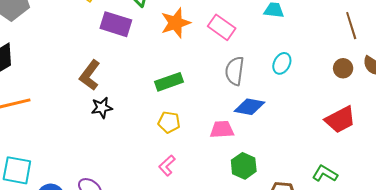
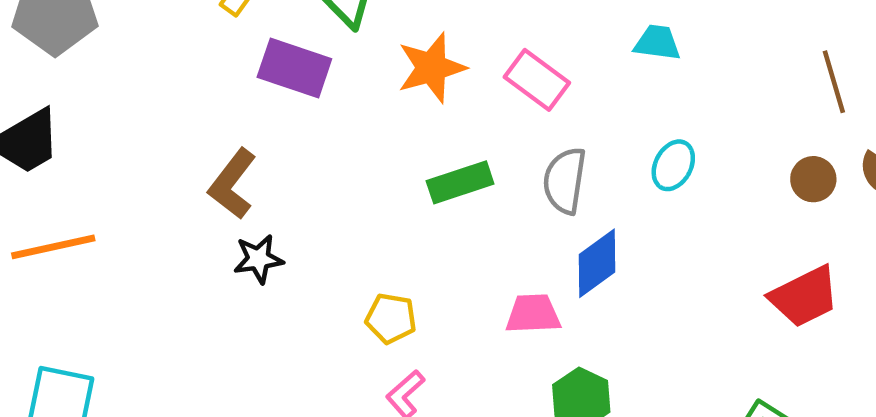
green rectangle: (169, 82) -> (460, 182), moved
blue diamond: (249, 107) -> (597, 263), turned -48
yellow pentagon: (169, 122) -> (391, 318), moved

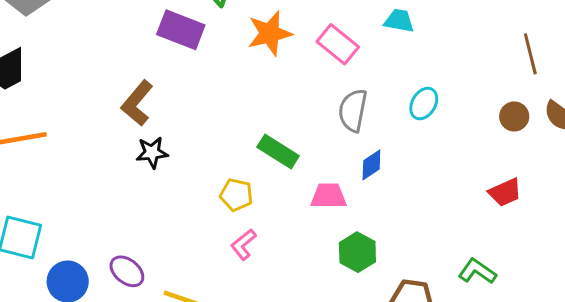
cyan trapezoid: (657, 43) -> (399, 21), moved
green rectangle: (460, 182) -> (278, 151), moved, turned 48
blue diamond: (597, 263) -> (371, 165), size x0.7
red trapezoid: (804, 297) -> (505, 192), size x0.7

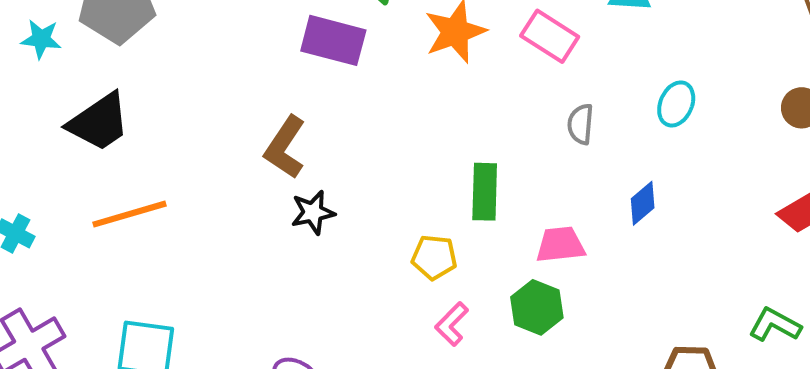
gray semicircle: (353, 110) -> (581, 124), size x0.7
green rectangle: (278, 151) -> (485, 192), turned 66
blue diamond: (371, 165) -> (643, 203), moved
green hexagon: (357, 252) -> (537, 307), moved

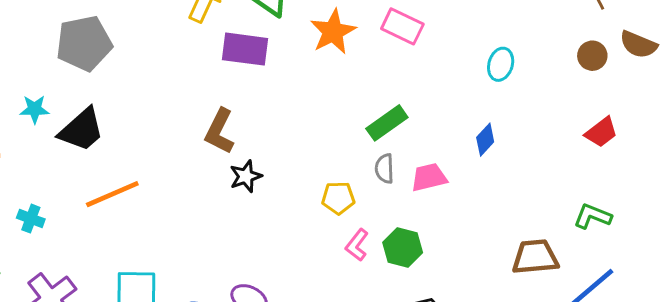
cyan star: (41, 39) -> (35, 109), moved
gray semicircle: (581, 124) -> (384, 169), moved
green rectangle: (485, 192) -> (387, 123), moved, turned 60
green hexagon: (537, 307) -> (403, 247), moved

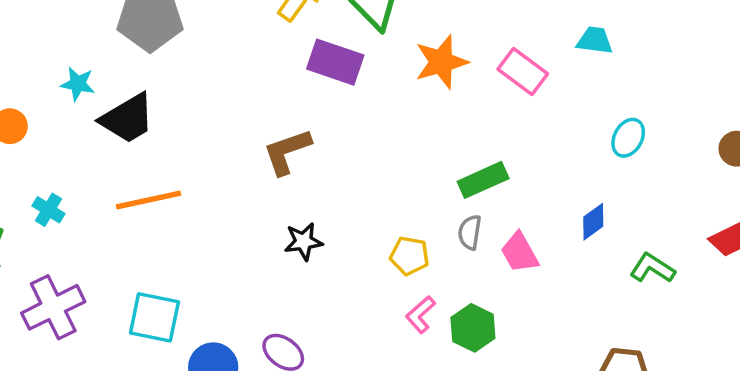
brown L-shape: (220, 131) -> (287, 152), turned 33
black star: (246, 176) -> (303, 241), moved
pink trapezoid: (429, 177) -> (519, 253), turned -117
green L-shape: (593, 216) -> (652, 268), moved

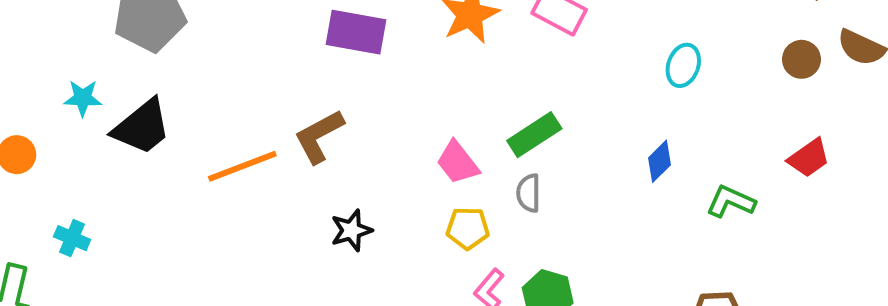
orange line: (148, 200) -> (242, 166), moved
pink trapezoid: (519, 253) -> (458, 163), moved

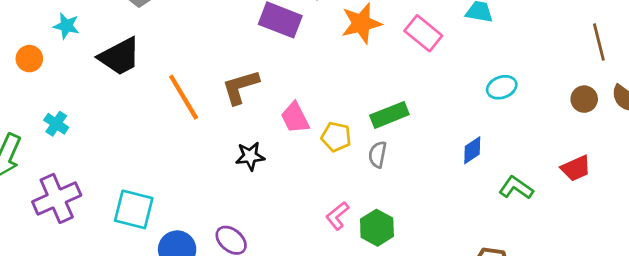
cyan ellipse: (683, 65) -> (502, 87), turned 40
cyan star: (83, 98) -> (66, 26), moved
pink trapezoid: (458, 163) -> (295, 118), moved
orange line: (242, 166) -> (184, 97), turned 69
yellow pentagon: (468, 228) -> (336, 137), moved

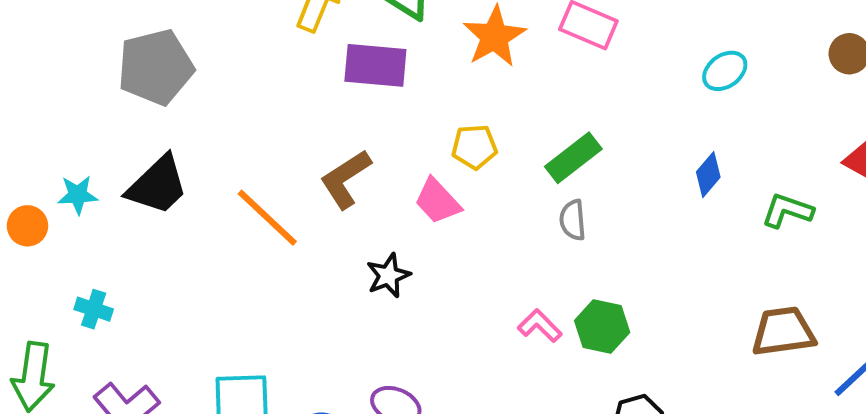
cyan star: (66, 26) -> (78, 195), moved
yellow pentagon: (336, 137) -> (475, 147), moved
pink L-shape: (337, 216) -> (540, 326), turned 100

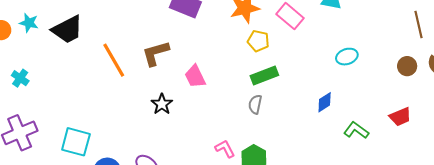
yellow pentagon: (475, 147) -> (258, 41), moved
black star: (388, 276) -> (162, 104), turned -30

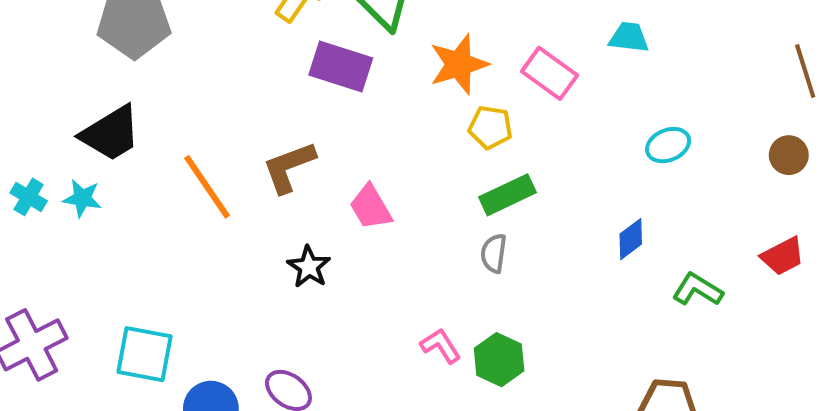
cyan star: (29, 23) -> (82, 198), moved
cyan cross: (20, 78) -> (29, 197), moved

